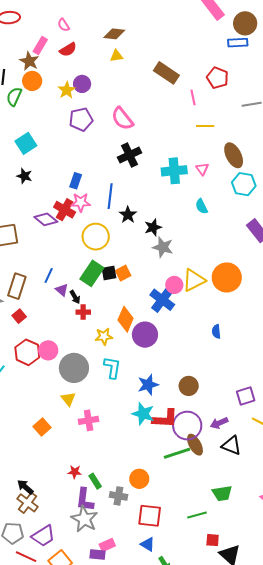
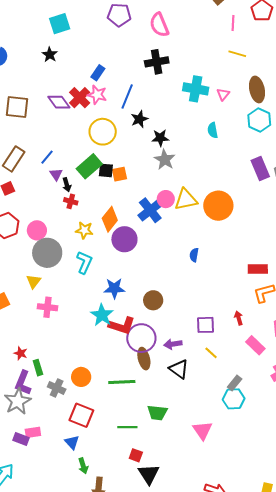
pink circle: (48, 350) -> (37, 230), moved
green line: (177, 453) -> (122, 382), moved

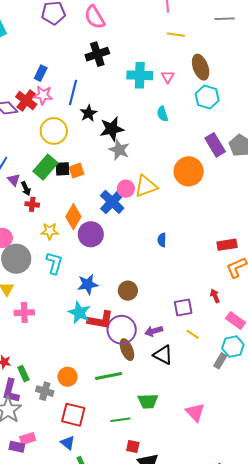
black star: (160, 138) -> (112, 129), size x1.4
orange circle: (218, 206) -> (189, 171), moved
cyan hexagon: (234, 399) -> (233, 347), moved

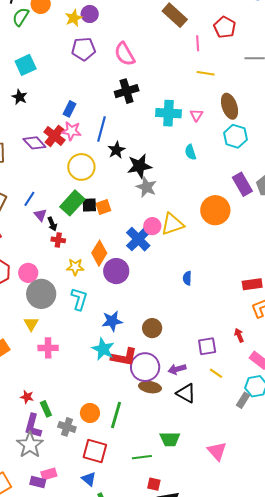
brown ellipse: (127, 350) -> (150, 387), turned -60
green line: (108, 376) -> (116, 415), moved, turned -64

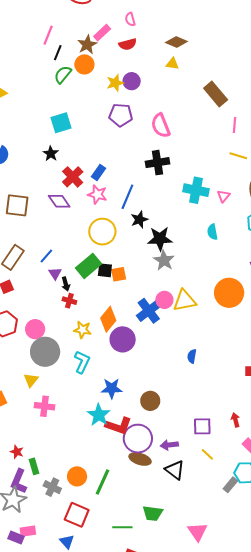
red cross: (54, 136) -> (73, 177), moved

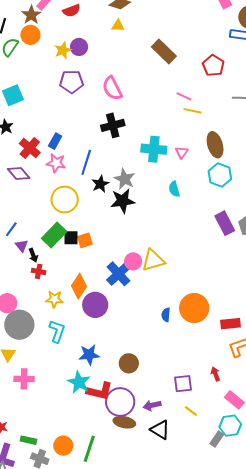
pink line: (234, 125) -> (184, 96), moved, turned -63
gray star: (164, 260) -> (125, 179), moved
orange circle: (229, 293) -> (194, 308), moved
green rectangle: (34, 466) -> (28, 440), moved, turned -56

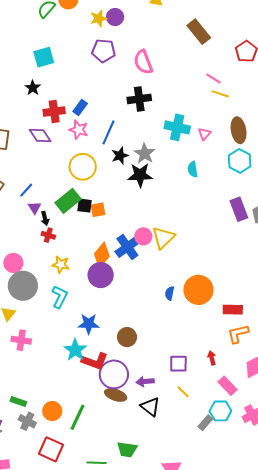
red cross: (30, 148) -> (54, 112), turned 35
yellow triangle: (153, 260) -> (163, 238), turned -35
orange diamond: (79, 286) -> (102, 255), moved

